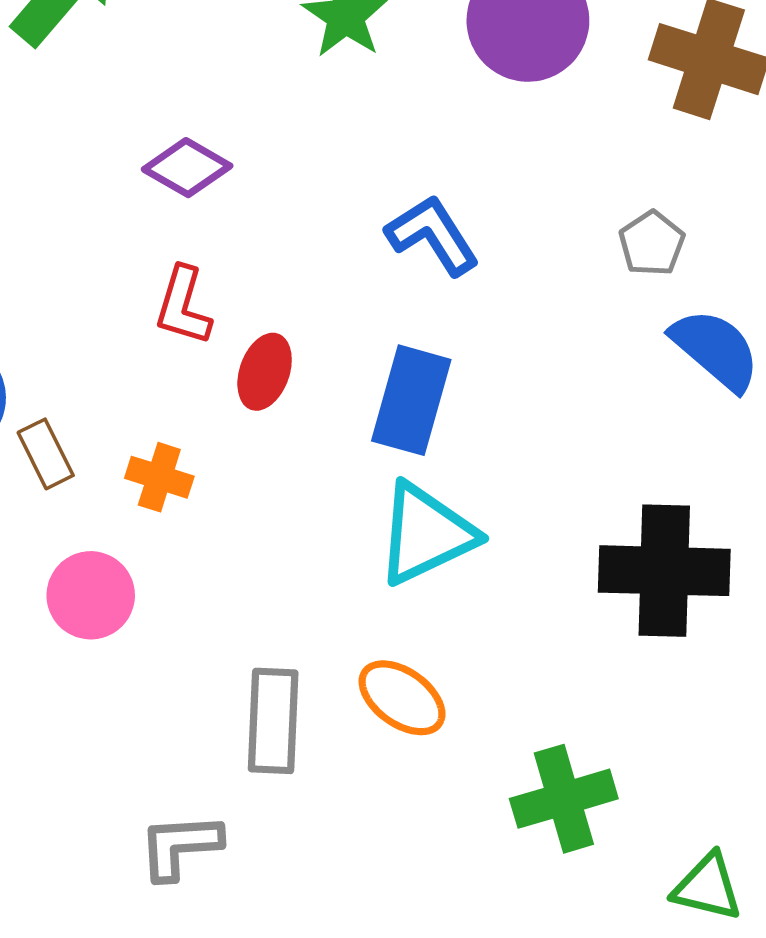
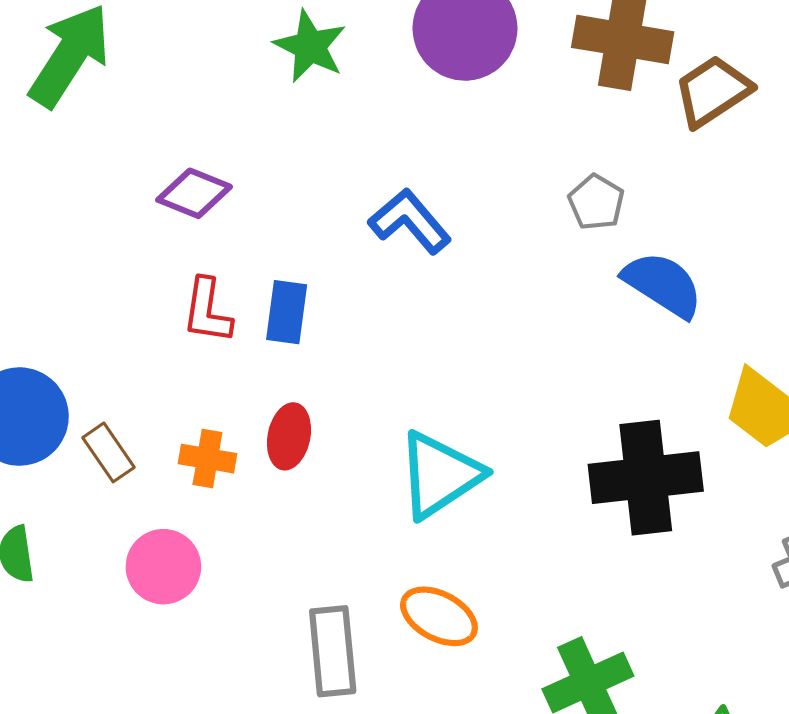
red ellipse: (265, 372) -> (289, 436), moved
blue rectangle: (411, 400) -> (287, 312), moved, size x0.7

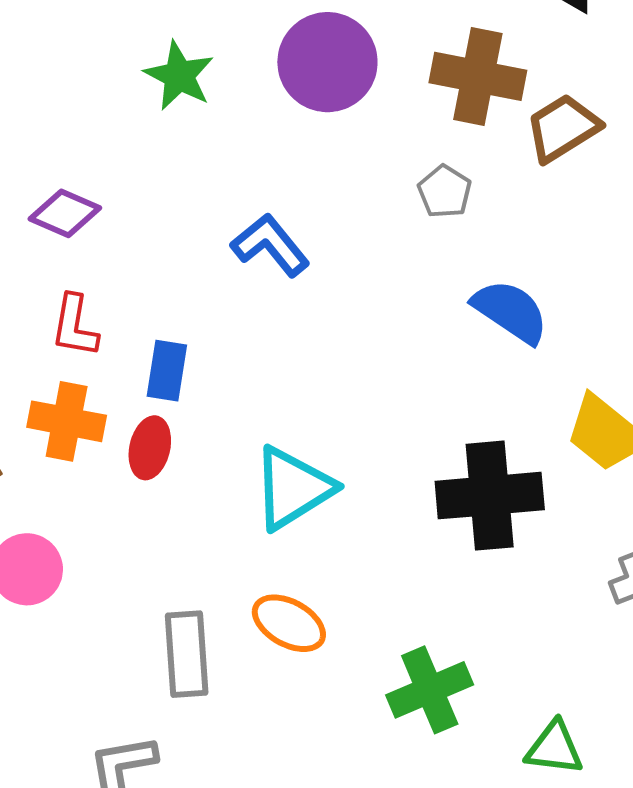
gray pentagon: (596, 202) -> (445, 192), moved
blue rectangle: (287, 312) -> (167, 371), moved
orange cross: (207, 459) -> (67, 421), moved, size x1.4

